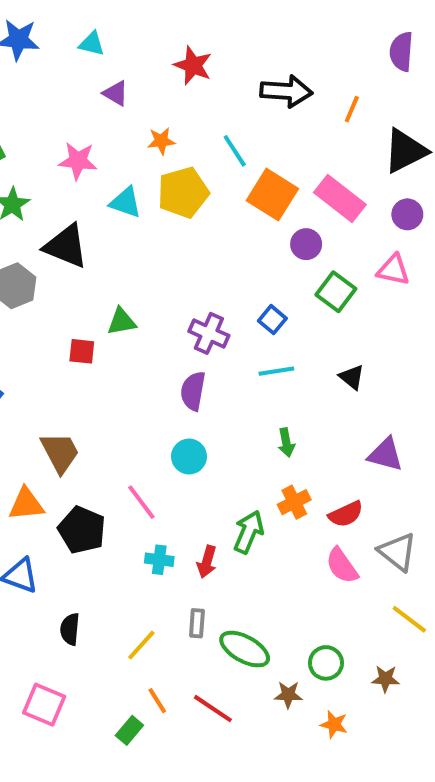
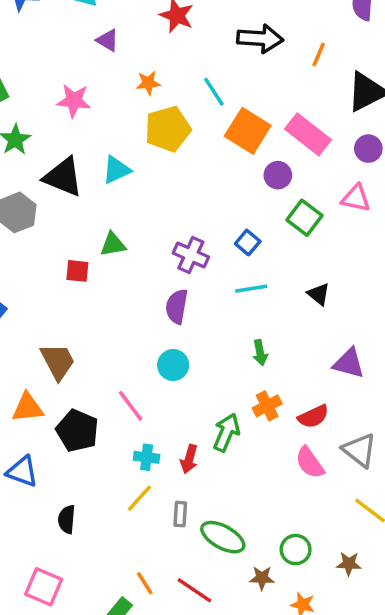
cyan triangle: (126, 202) -> (116, 170), moved, turned -44
yellow line: (141, 645) -> (139, 498), moved

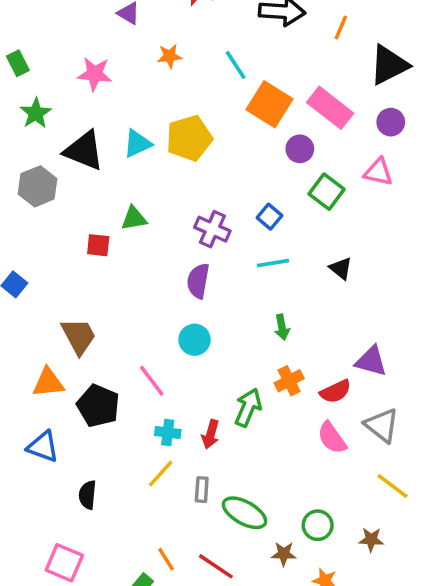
yellow pentagon: (168, 129) -> (189, 138), moved
purple triangle: (349, 363) -> (371, 361), moved

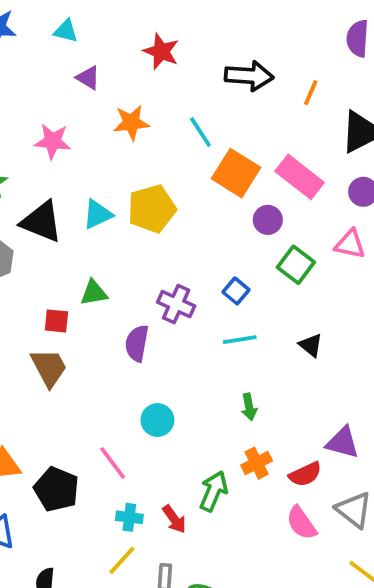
orange star: (170, 56) -> (131, 123), size x1.4
purple semicircle: (198, 281) -> (137, 343), moved
brown trapezoid: (79, 336) -> (49, 368), moved
red arrow: (211, 434) -> (174, 519), turned -52

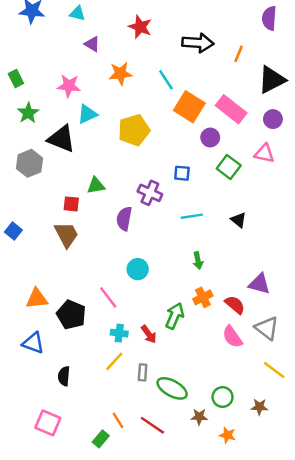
cyan triangle: (98, 214) -> (87, 114), moved
blue square: (236, 291) -> (182, 173), moved, turned -35
red semicircle: (305, 474) -> (235, 305), turned -115

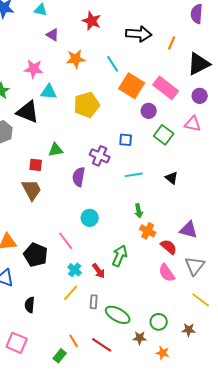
cyan triangle: (87, 114) -> (49, 92), turned 30
orange cross: (203, 297) -> (148, 231), moved, turned -35
gray triangle: (267, 328) -> (195, 266), turned 30
cyan cross: (119, 333) -> (75, 270), turned 32

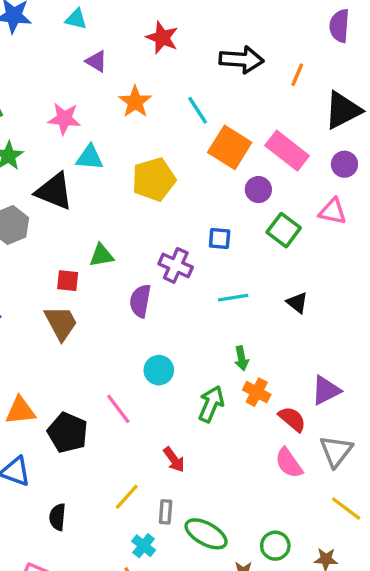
orange star: (76, 59) -> (135, 102), turned -30
purple triangle: (189, 230) -> (326, 390), turned -42
green arrow: (120, 256) -> (211, 404), moved
cyan cross: (75, 270) -> (144, 546), moved

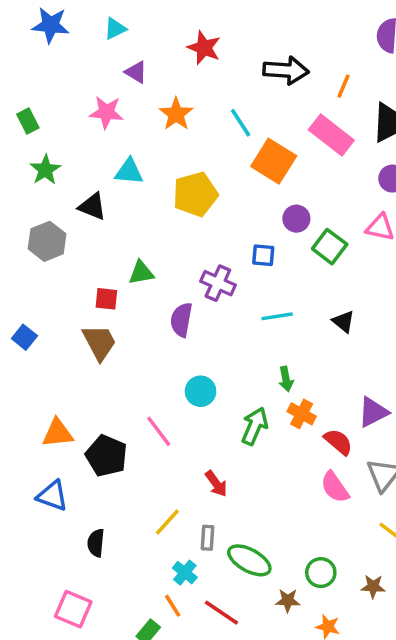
cyan triangle: (76, 19) -> (115, 29), turned -40
pink star: (64, 119) -> (106, 112), moved
pink rectangle: (287, 151) -> (331, 135), moved
purple circle: (258, 190) -> (296, 219), moved
black triangle: (54, 191) -> (92, 206), size x0.7

